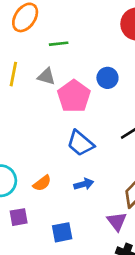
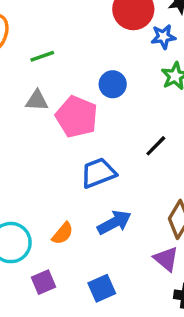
blue trapezoid: (80, 143) -> (98, 173), turned 132
blue arrow: (84, 184) -> (114, 222), size x1.4

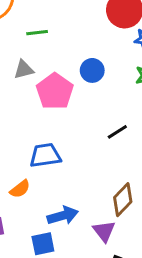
gray triangle: (37, 100) -> (24, 70), turned -30
blue trapezoid: (98, 173) -> (45, 155), moved
blue arrow: (114, 222) -> (63, 216), moved

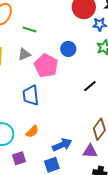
green line: (37, 33) -> (30, 29), turned 32
blue trapezoid: (45, 155) -> (31, 95), moved, turned -80
purple triangle: (104, 231) -> (90, 151), turned -42

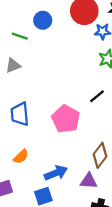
blue circle: (68, 49) -> (43, 20), moved
pink pentagon: (46, 66) -> (66, 119), moved
black line: (90, 86) -> (97, 96), moved

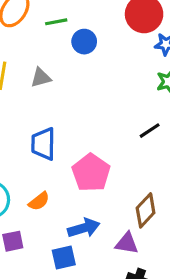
blue circle: (43, 20) -> (84, 42), moved
green line: (20, 36) -> (56, 22), moved, turned -35
pink pentagon: (66, 119) -> (91, 173), moved

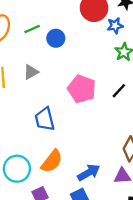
pink pentagon: (91, 173) -> (82, 89), moved
orange semicircle: (39, 201) -> (52, 161), size x1.5

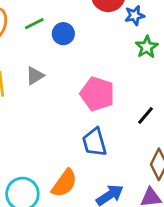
black line: (119, 91) -> (146, 115), moved
blue trapezoid: (45, 119) -> (94, 142), moved

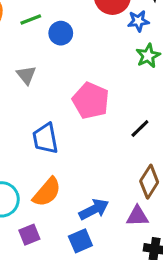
gray triangle: (35, 76) -> (26, 75), turned -42
blue trapezoid: (94, 142) -> (45, 138), moved

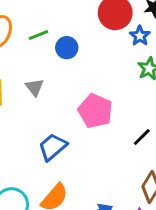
blue star: (138, 21) -> (140, 36), turned -30
blue trapezoid: (45, 138) -> (53, 147), turned 60

